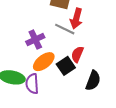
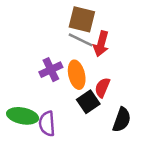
gray line: (65, 29) -> (81, 40), moved
orange ellipse: (44, 62) -> (77, 75), moved, turned -65

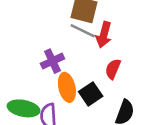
orange ellipse: (77, 75) -> (67, 87), moved
red semicircle: (102, 88) -> (113, 69), moved

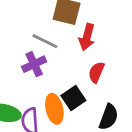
gray line: (83, 31) -> (45, 41), moved
orange ellipse: (67, 87) -> (54, 109), moved

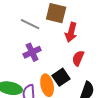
gray line: (45, 41) -> (30, 24), moved

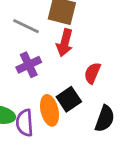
red arrow: (71, 32) -> (65, 43), moved

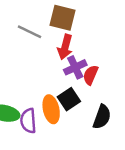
purple cross: (29, 65) -> (75, 67), moved

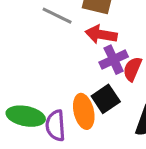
red arrow: (65, 47) -> (101, 34), turned 85

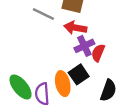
green ellipse: (26, 116) -> (21, 87), turned 40

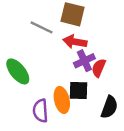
black square: (79, 74) -> (78, 90), turned 36
green ellipse: (21, 87) -> (18, 71), moved

